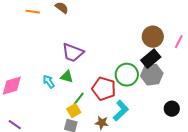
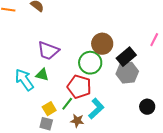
brown circle: (153, 37) -> (102, 44), moved
green circle: (127, 75) -> (90, 63), moved
cyan arrow: (49, 82) -> (24, 80), size x1.6
green line: (79, 99) -> (67, 104), moved

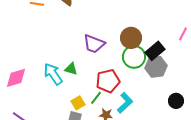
purple trapezoid: (48, 51) -> (94, 44), moved
green circle: (90, 63) -> (134, 57), moved
red pentagon: (79, 87) -> (108, 81), turned -30

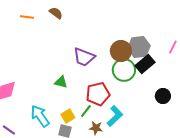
gray hexagon: (156, 67) -> (139, 47), moved
cyan arrow: (53, 74) -> (40, 116), moved
black circle: (176, 101) -> (163, 96), moved

